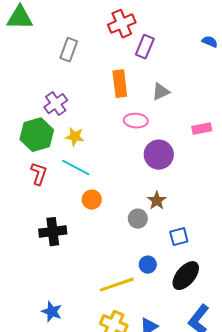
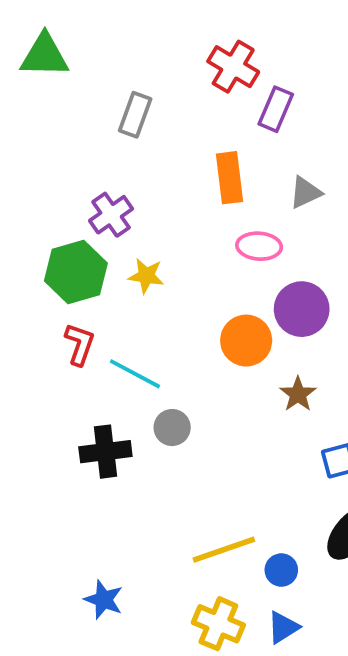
red cross: (122, 24) -> (233, 67), turned -36
cyan line: (76, 168) -> (135, 374), moved
orange circle: (92, 200) -> (246, 341), moved, size x1.4
gray circle: (138, 219) -> (172, 428), moved
blue circle: (148, 265) -> (281, 570), moved

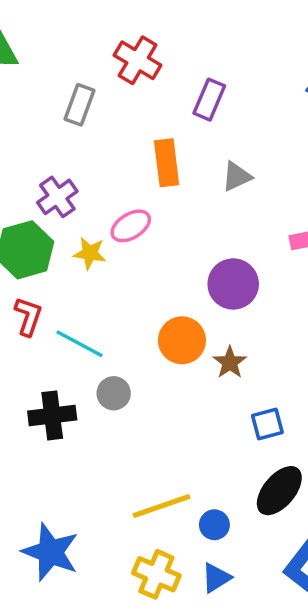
red cross: (233, 67) -> (138, 60), moved
pink ellipse: (259, 246) -> (131, 226), moved, turned -36
orange circle: (246, 341) -> (182, 340), moved
blue star: (104, 600) -> (50, 552), size x1.6

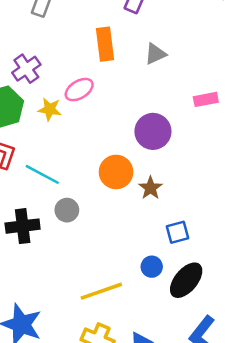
blue circle: (214, 525) -> (152, 267), moved

